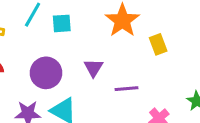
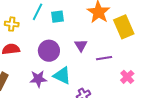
yellow rectangle: (158, 44) -> (124, 27), size x1.6

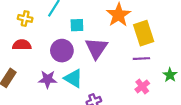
cyan square: (58, 17) -> (77, 25), moved
purple triangle: (81, 45) -> (96, 48), size x1.6
purple line: (104, 58) -> (141, 59), moved

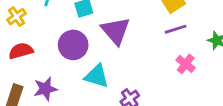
yellow cross: (25, 18) -> (17, 17), turned -32
purple star: (48, 79) -> (45, 89), moved

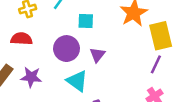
purple line: (176, 29) -> (156, 64), turned -66
purple triangle: (116, 31) -> (97, 55), moved, size x0.6

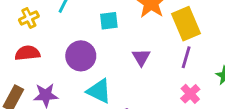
cyan square: (86, 21) -> (109, 21), moved
purple triangle: (97, 55) -> (141, 57), moved

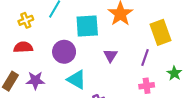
cyan square: (109, 21) -> (87, 26), size x1.6
yellow rectangle: (186, 24) -> (160, 32), moved
pink cross: (190, 94) -> (147, 86), turned 32

